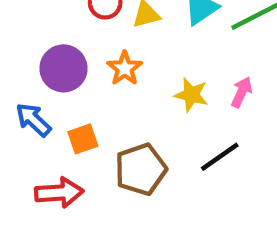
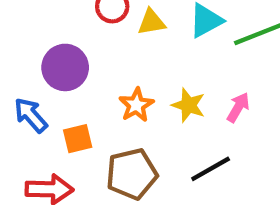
orange star: (125, 68) -> (136, 105), moved

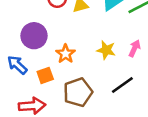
orange star: (136, 105) -> (65, 54), moved

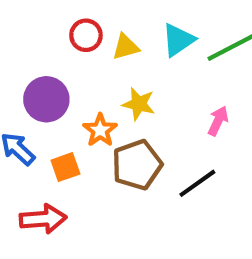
yellow star: (106, 50) -> (139, 104), moved
brown pentagon: (78, 92) -> (137, 165), moved

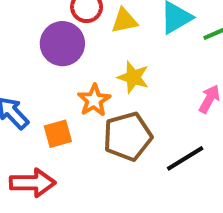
purple circle: (46, 99) -> (62, 44), moved

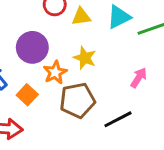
purple circle: (62, 44) -> (32, 47), moved
orange square: (58, 134) -> (27, 95), turned -36

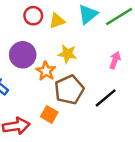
orange square: (27, 95) -> (49, 114), moved

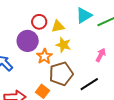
red circle: (33, 16) -> (39, 22), moved
yellow triangle: (57, 21) -> (58, 26), moved

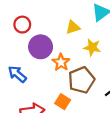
red circle: (39, 22) -> (22, 25), moved
yellow star: (63, 45) -> (92, 47), moved

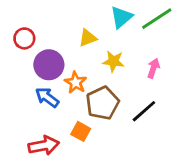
blue arrow: (17, 74) -> (47, 97), moved

